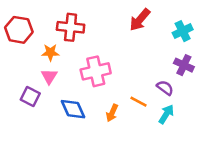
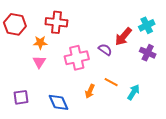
red arrow: (140, 20) -> (123, 36), moved
purple semicircle: (165, 88) -> (105, 50), moved
purple square: (30, 97) -> (21, 97), moved, turned -35
blue diamond: (73, 109) -> (58, 102), moved

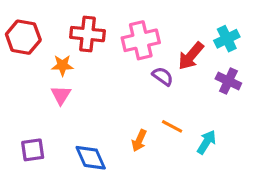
pink cross: (77, 58) -> (141, 40), moved

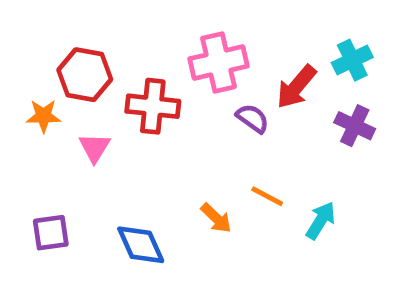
red cross: (88, 34) -> (153, 106), moved
red hexagon: (23, 37) -> (85, 75), moved
orange star: (62, 65) -> (43, 116), moved
orange arrow: (139, 140) -> (216, 218), turned -70

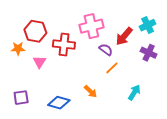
orange line: (267, 196) -> (112, 68), moved, turned -72
blue diamond: (141, 245) -> (59, 103), turned -50

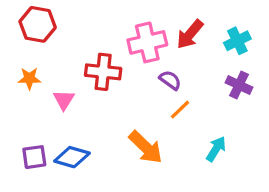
red hexagon: (35, 31) -> (38, 24), moved
red arrow: (124, 36) -> (190, 34), moved
orange arrow: (90, 91) -> (146, 147), size x1.6
blue diamond: (59, 103) -> (72, 157), moved

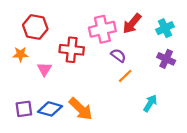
red hexagon: (38, 24) -> (35, 27), moved
orange arrow: (146, 147) -> (81, 109), moved

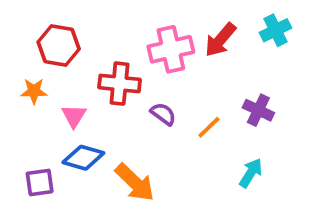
cyan cross: (165, 28) -> (276, 30), moved
purple semicircle: (118, 55) -> (163, 114), moved
purple cross: (166, 59) -> (258, 110), moved
blue diamond: (50, 109) -> (83, 158), moved

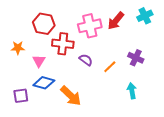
red hexagon: (59, 45) -> (44, 24), moved
cyan arrow: (251, 173) -> (132, 91), turned -42

